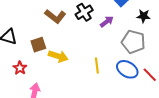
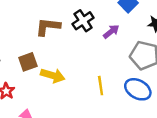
brown L-shape: (55, 16) -> (48, 27), turned 150

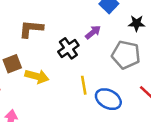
black cross: (83, 21) -> (68, 48), moved
blue ellipse: (138, 89) -> (108, 99), moved

